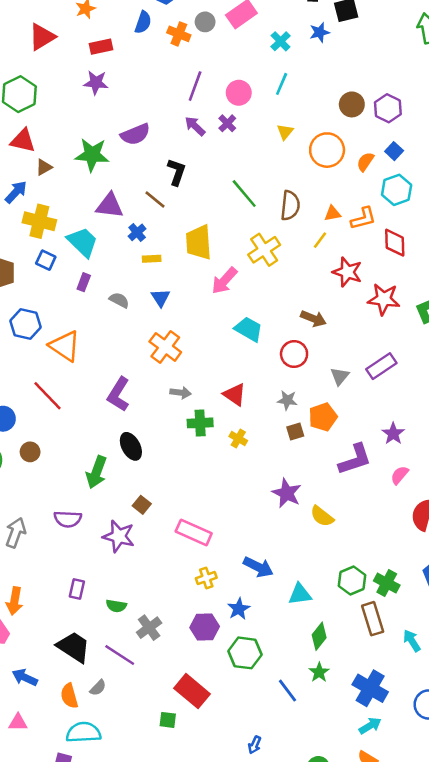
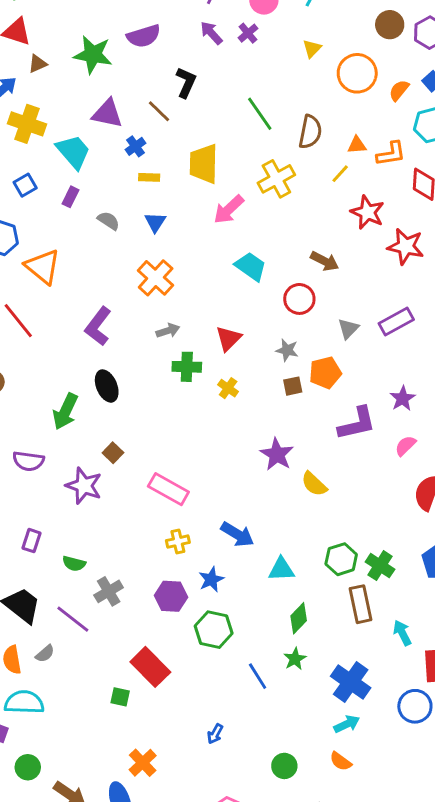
blue square: (46, 260) -> (25, 185), moved, turned 30
gray arrow: (180, 393) -> (168, 331), turned -30
red triangle: (235, 395) -> (228, 338), turned 35

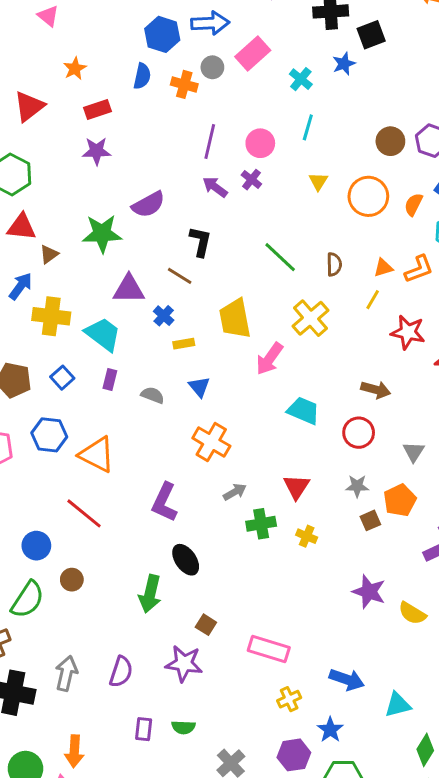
brown semicircle: (310, 132) -> (334, 264), size x0.7
purple semicircle: (28, 461) -> (121, 672), moved, turned -68
green semicircle: (74, 564) -> (183, 727), moved

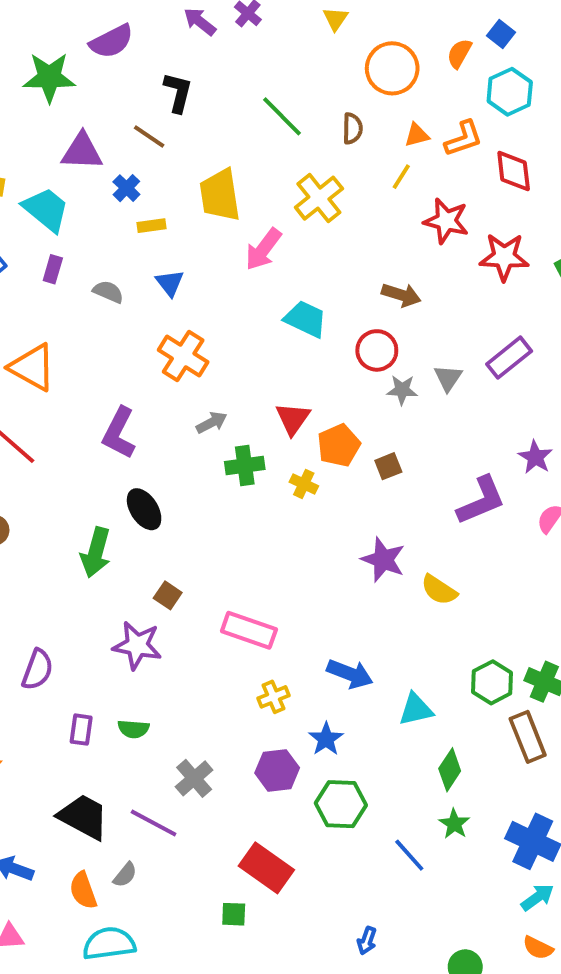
orange circle: (368, 196) -> (392, 68), moved
gray star: (357, 486) -> (402, 390), moved
orange pentagon: (400, 500) -> (339, 445), moved
purple semicircle: (121, 672) -> (37, 670), moved

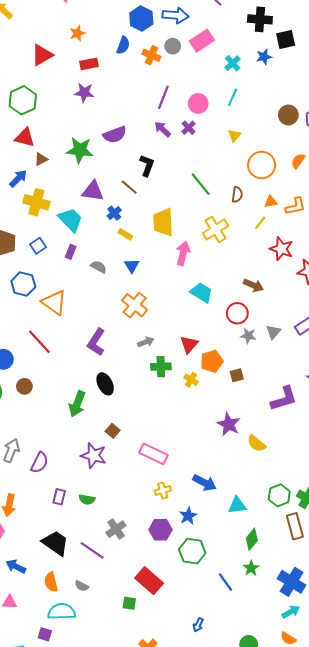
yellow rectangle: (152, 226) -> (125, 234), turned 32
pink arrow: (263, 249) -> (183, 253), turned 150
gray semicircle: (125, 875) -> (82, 586), moved, turned 72

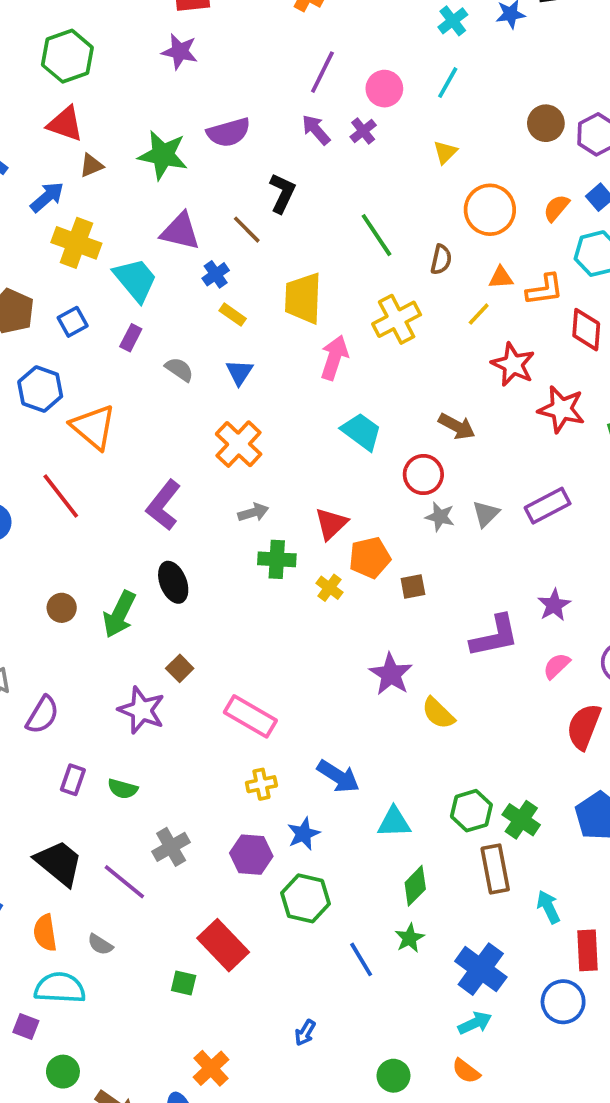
brown circle: (24, 386) -> (62, 608), moved

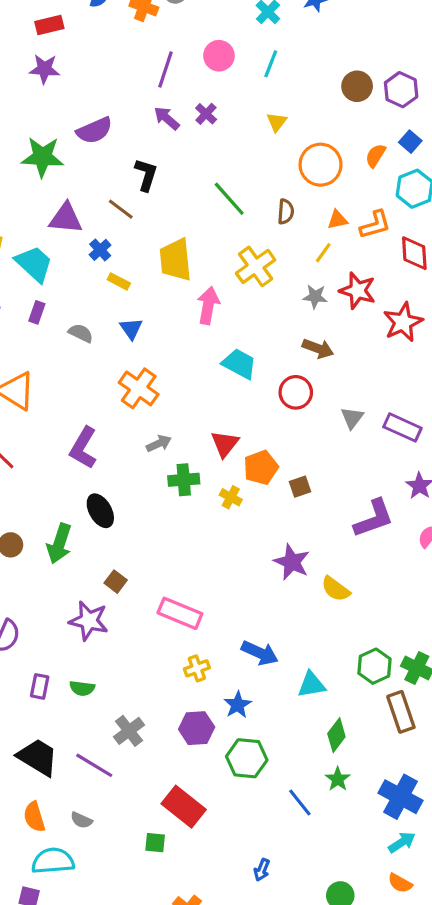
pink circle: (384, 89) -> (219, 56), moved
red star: (561, 409) -> (403, 322), turned -30
purple rectangle: (548, 506) -> (402, 427), moved, turned 60
gray star: (440, 517) -> (315, 297), moved

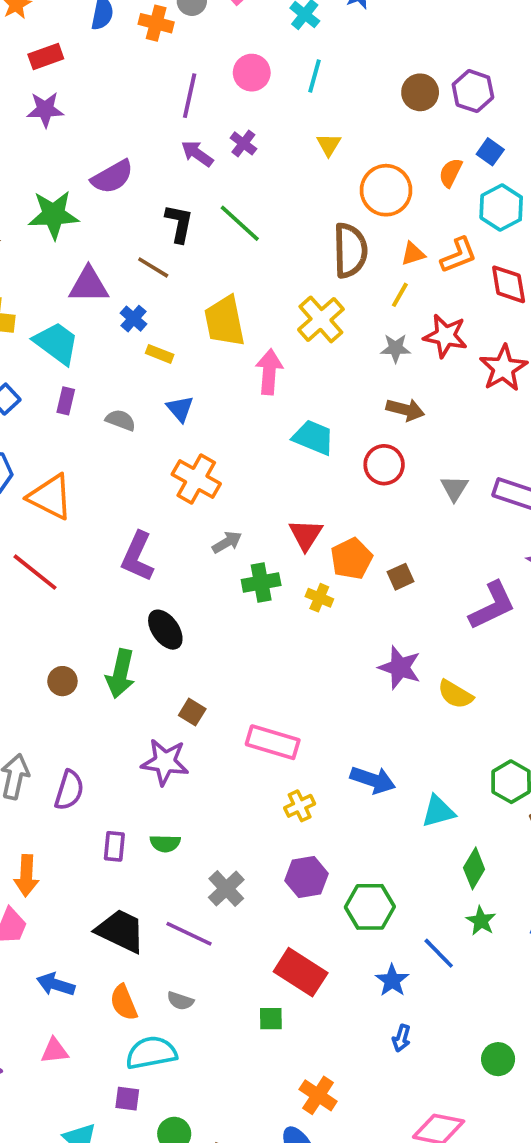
green line: (229, 199) -> (240, 223), moved
brown semicircle: (286, 212) -> (350, 250), size x1.8
blue star: (238, 705) -> (392, 980), moved

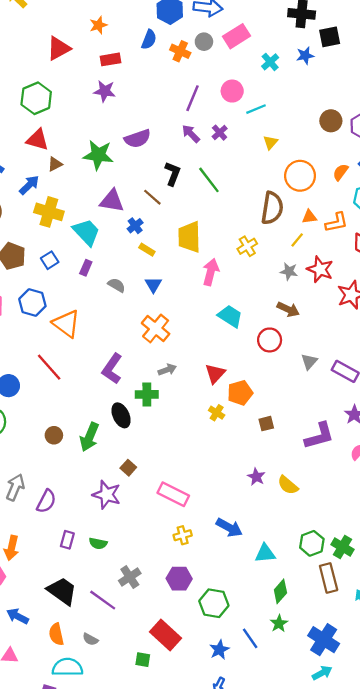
cyan line: (314, 76) -> (256, 109), moved, turned 42
yellow cross: (321, 319) -> (247, 246), size x0.7
brown square: (401, 577) -> (266, 424), moved
green cross: (261, 582) -> (147, 394), moved
purple star: (400, 668) -> (256, 477), moved, size x0.7

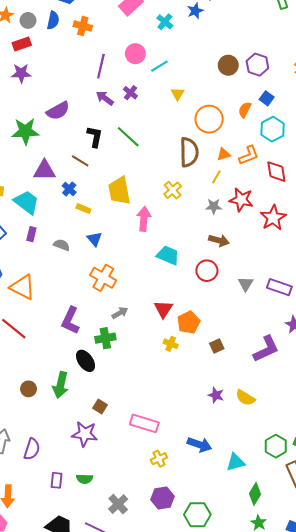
gray circle: (204, 42) -> (28, 20), moved

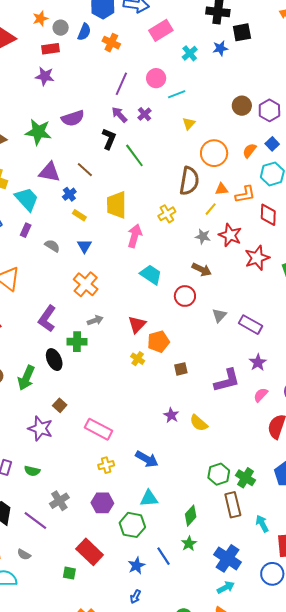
black L-shape: (95, 137) -> (109, 139), moved
cyan triangle: (235, 462) -> (149, 498), moved

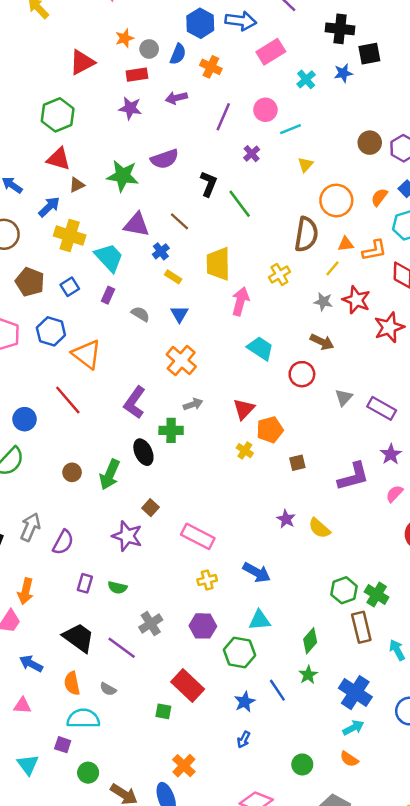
purple arrow: (119, 115) -> (176, 98), moved, turned -60

